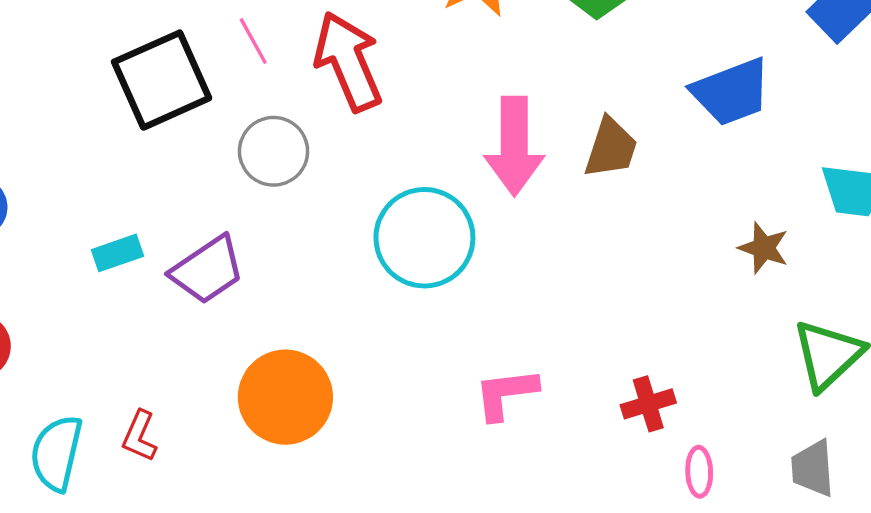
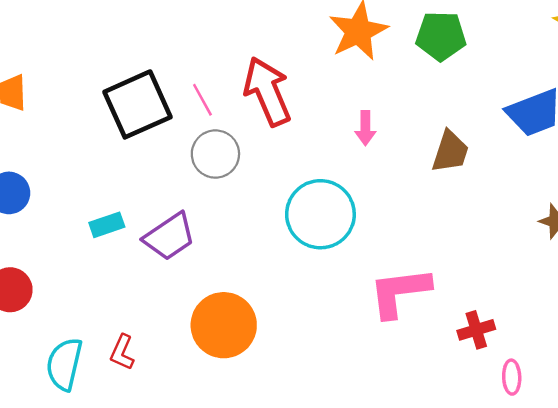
pink line: (253, 41) -> (202, 100), moved
pink arrow: (514, 146) -> (365, 128), moved, size x0.5
pink L-shape: (506, 394) -> (400, 292), moved, size x1.4

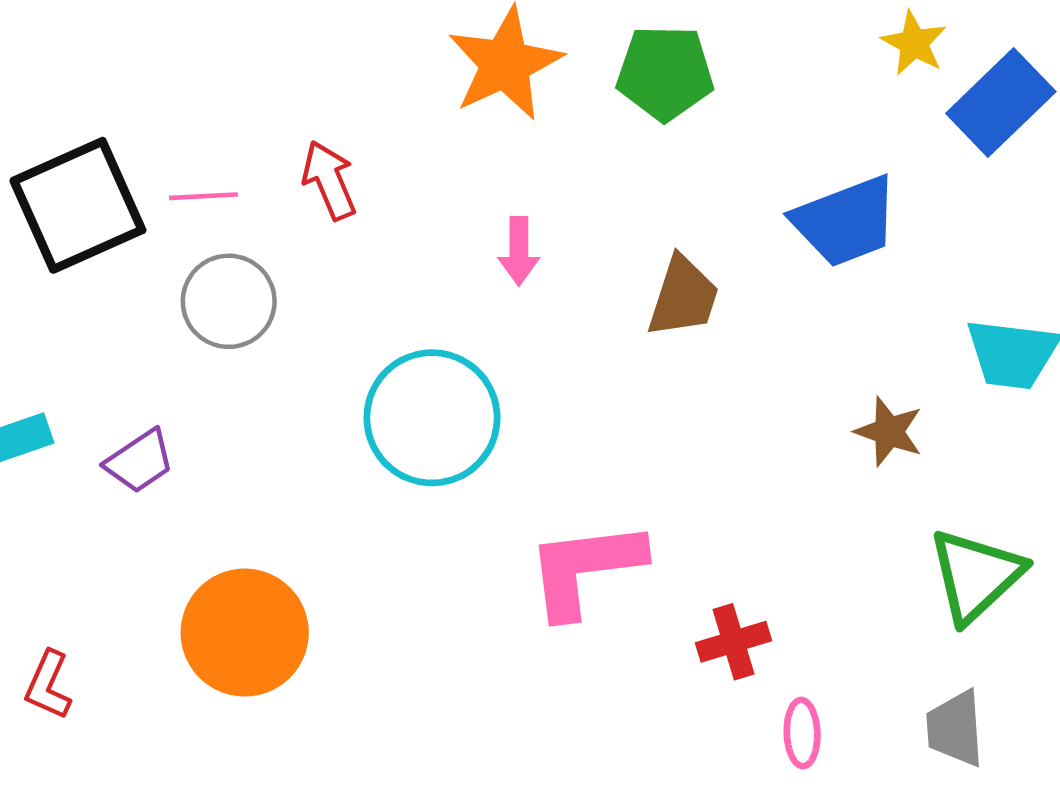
red arrow: (267, 91) -> (329, 180), size x0.6
pink line: (202, 100) -> (204, 196), turned -64
purple trapezoid: (169, 237) -> (140, 461), size x0.7

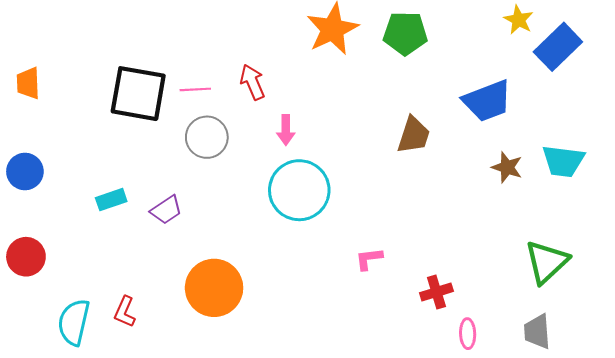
black square: (78, 205) -> (138, 94), turned 34
pink arrow: (519, 251) -> (286, 130), moved
brown star: (889, 432) -> (507, 167), moved
pink L-shape: (585, 569) -> (369, 259), size x0.5

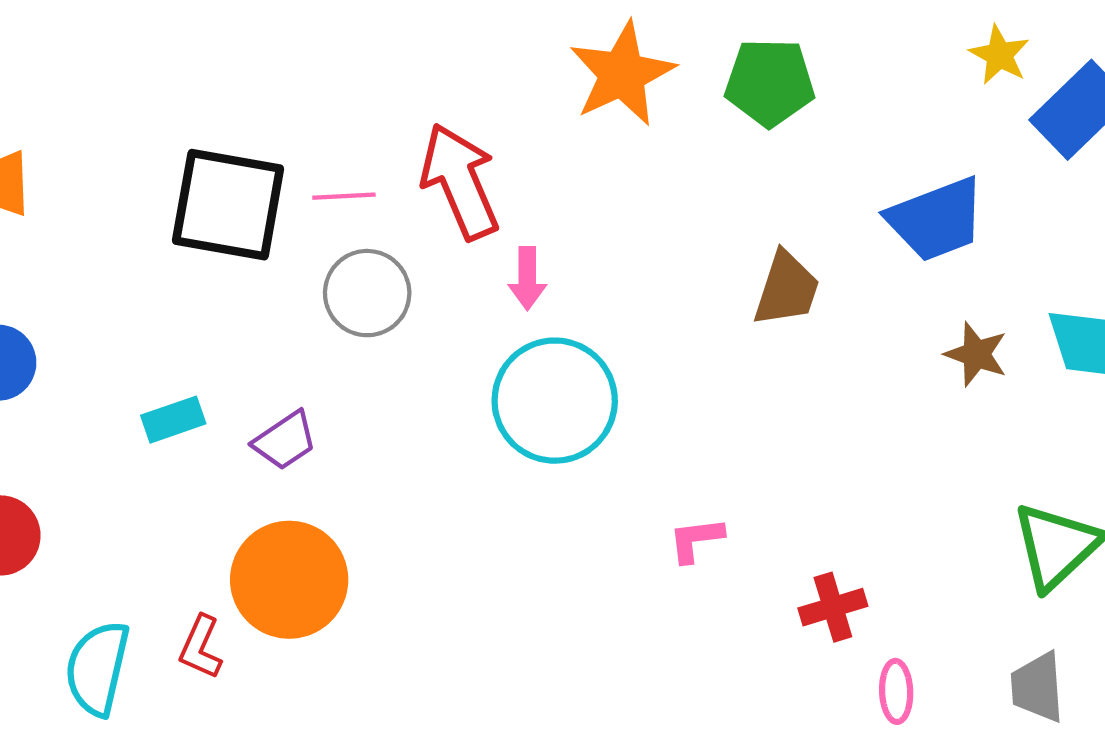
red arrow: (253, 82) -> (460, 181), size x1.6
orange circle: (214, 288) -> (289, 580), moved

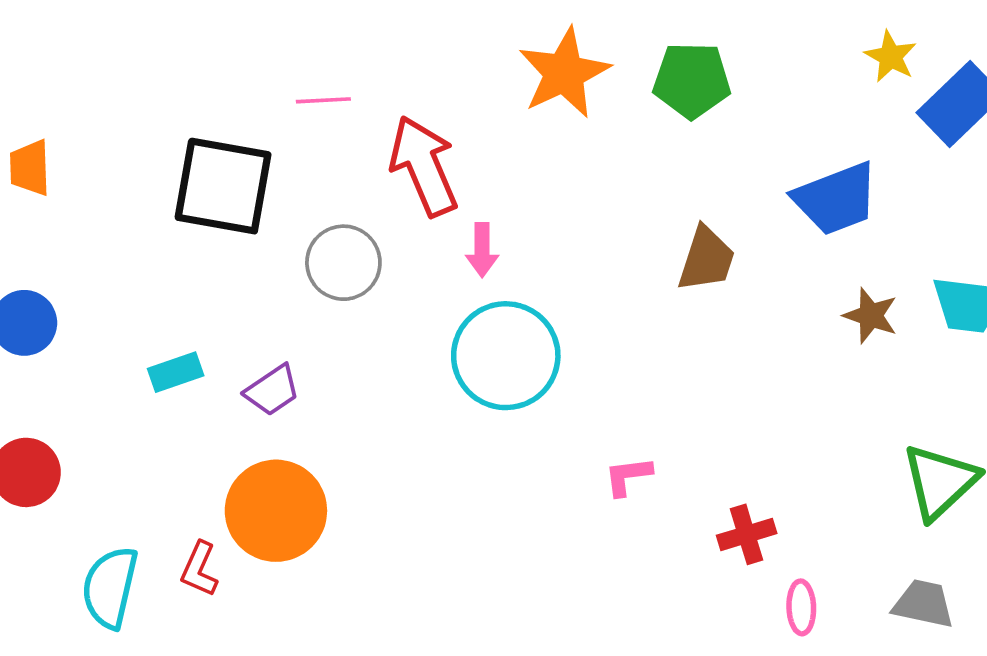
pink line: (344, 196) -> (323, 100), moved
gray trapezoid: (1037, 687) -> (923, 604), turned 106

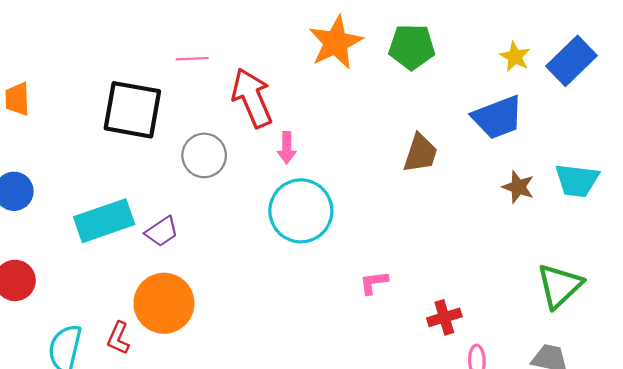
yellow star: (891, 57) -> (515, 57), moved
cyan rectangle: (176, 372) -> (104, 221), size x1.8

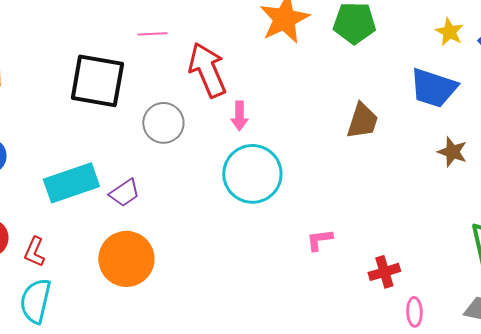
blue trapezoid: (498, 117) -> (433, 88), turned 39
red L-shape: (118, 338) -> (34, 252), moved

